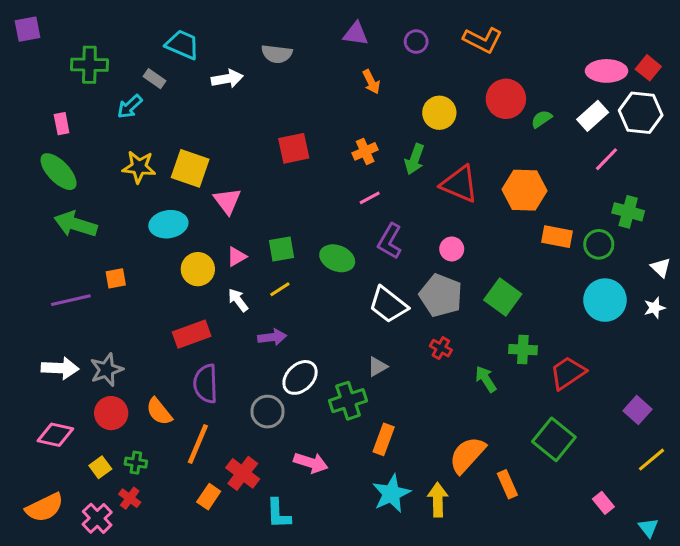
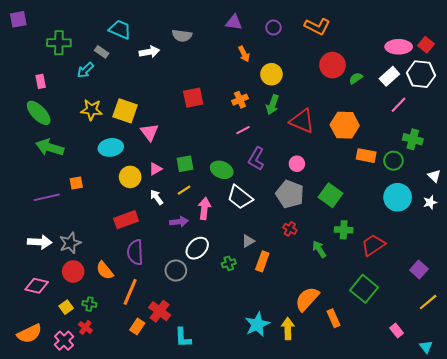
yellow circle: (439, 113) -> (271, 74), moved
white trapezoid: (388, 305) -> (240, 197), moved
green cross: (348, 401) -> (229, 263), size x0.6
orange rectangle: (384, 439) -> (262, 261), moved
pink arrow: (311, 463) -> (204, 208), moved, turned -100

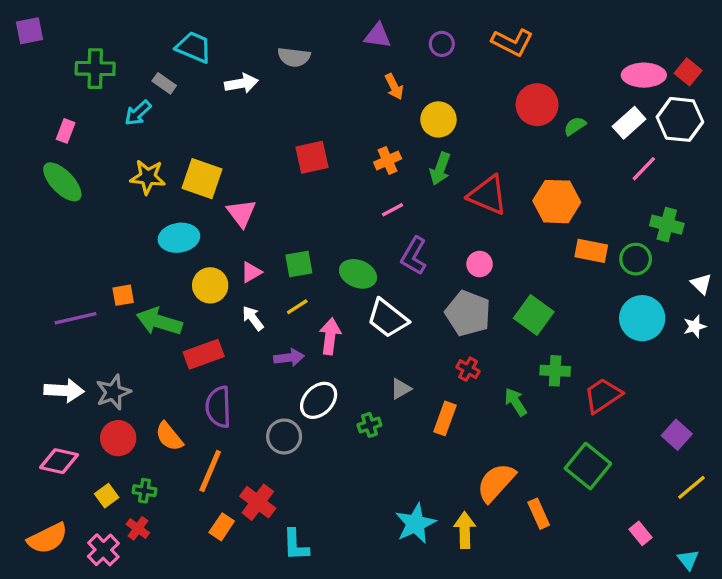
pink rectangle: (41, 81) -> (66, 131), turned 32
green arrow: (50, 147) -> (159, 321), moved
orange rectangle: (262, 261) -> (445, 418), moved

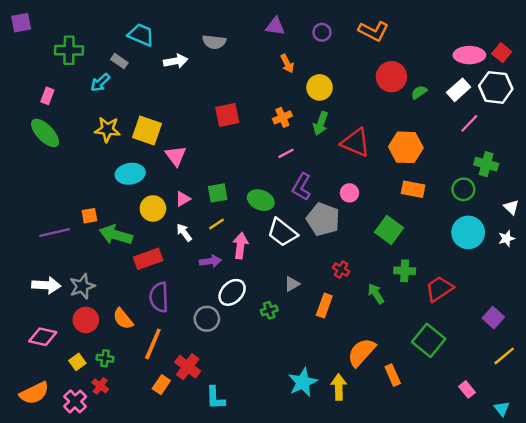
orange rectangle: (591, 251) -> (413, 189), moved
gray pentagon: (468, 313) -> (323, 219), moved

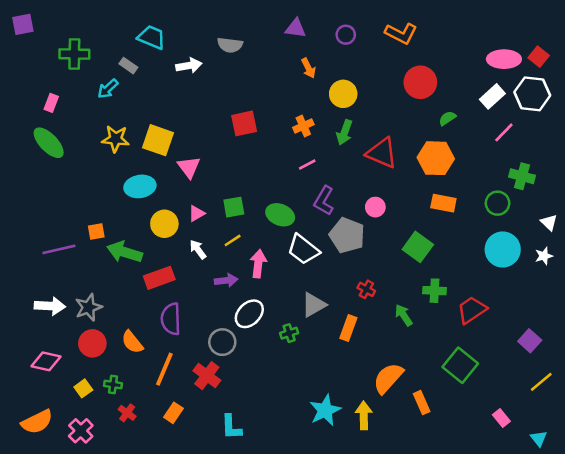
green semicircle: (419, 92) -> (447, 118), moved
gray triangle: (292, 284) -> (314, 305), size x1.5
red cross: (188, 367) -> (207, 376), moved
red cross: (100, 386) -> (127, 413), moved

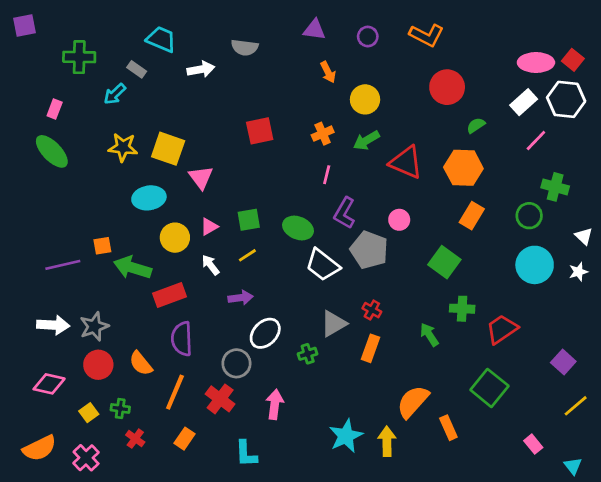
green arrow: (344, 132) -> (366, 140), turned 40
pink line: (307, 165) -> (327, 175), turned -48
orange rectangle: (443, 203) -> (472, 216), turned -70
pink arrow: (258, 264) -> (275, 404), moved
red cross: (366, 289) -> (372, 310), moved

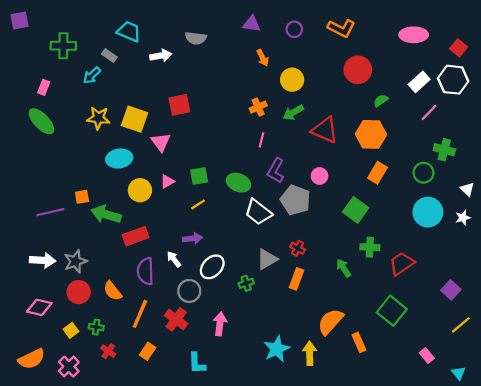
pink ellipse: (536, 63) -> (414, 35), moved
red square: (260, 131) -> (179, 105), moved
white arrow: (210, 265) -> (174, 259), moved

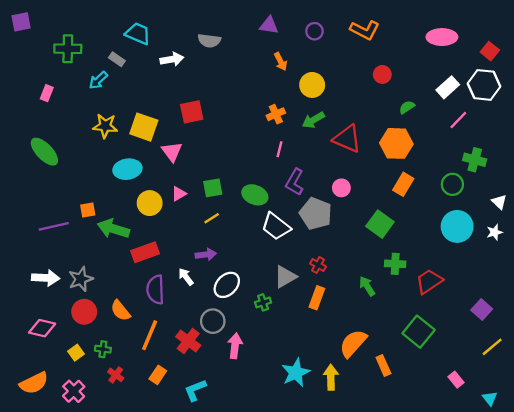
red circle: (358, 70) -> (382, 74), size x0.6
green ellipse: (41, 121) -> (44, 152), moved
gray circle: (189, 291) -> (213, 321), moved
cyan L-shape: (197, 363) -> (195, 390), moved, turned 70

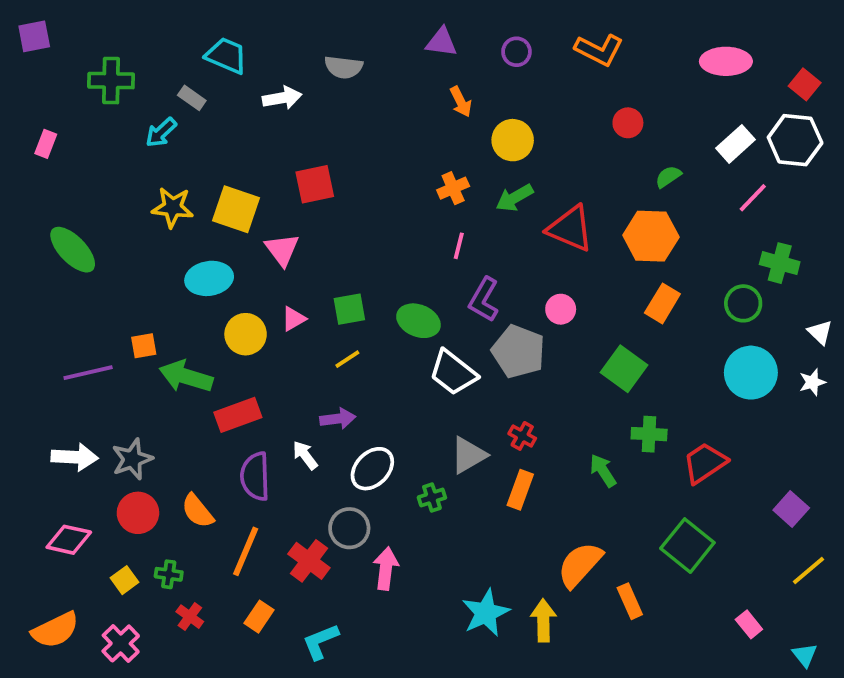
pink rectangle: (47, 93) -> (46, 144), moved

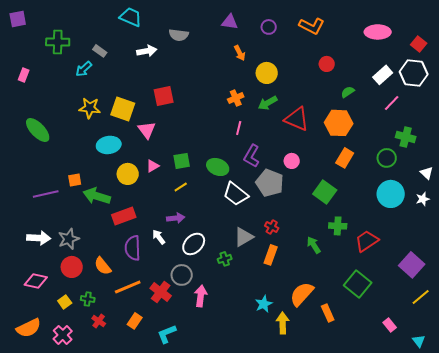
cyan trapezoid: (226, 56) -> (131, 17), moved
purple square: (791, 509) -> (412, 265), size x1.4
orange line: (246, 551) -> (128, 287), turned 44
cyan star: (486, 613) -> (264, 304), moved, size x0.7

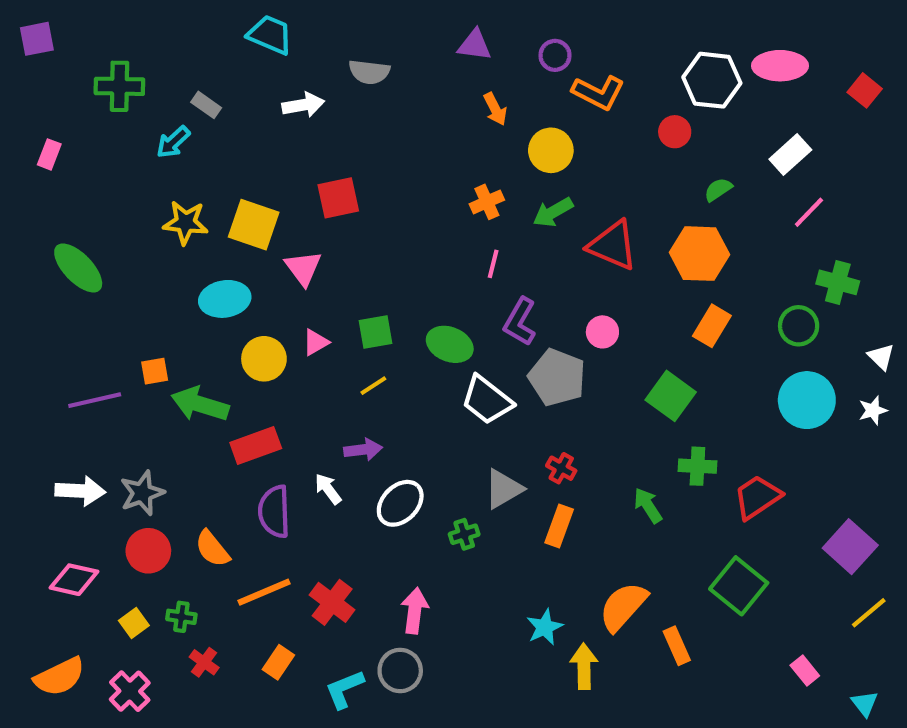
orange L-shape: (312, 26) -> (598, 93), moved
white hexagon: (414, 73) -> (712, 80), moved
gray circle: (182, 275) -> (400, 670), moved

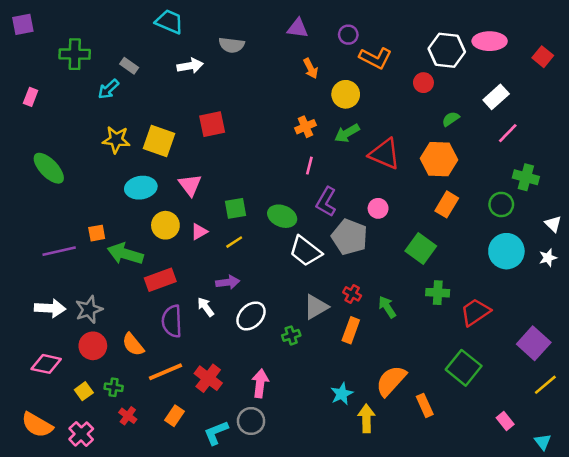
pink triangle: (303, 268) -> (190, 185), moved
pink triangle: (316, 342) -> (199, 232), moved
green arrow: (648, 505) -> (387, 307), moved
orange semicircle: (60, 677) -> (37, 425), turned 56

